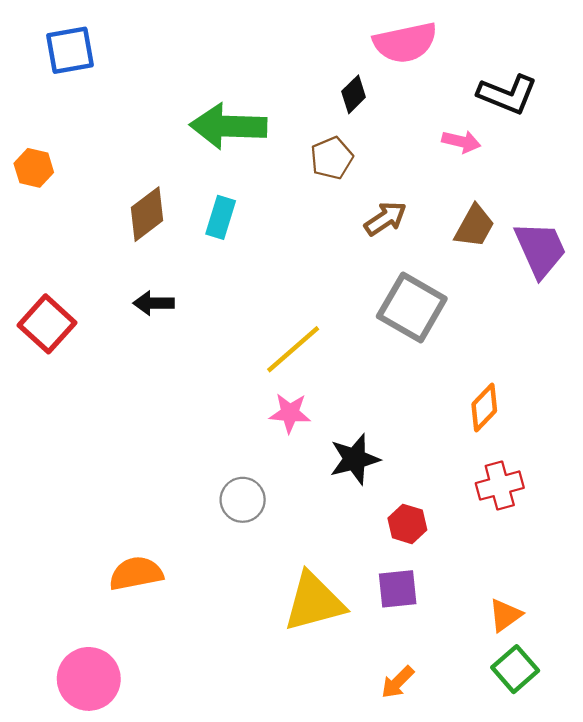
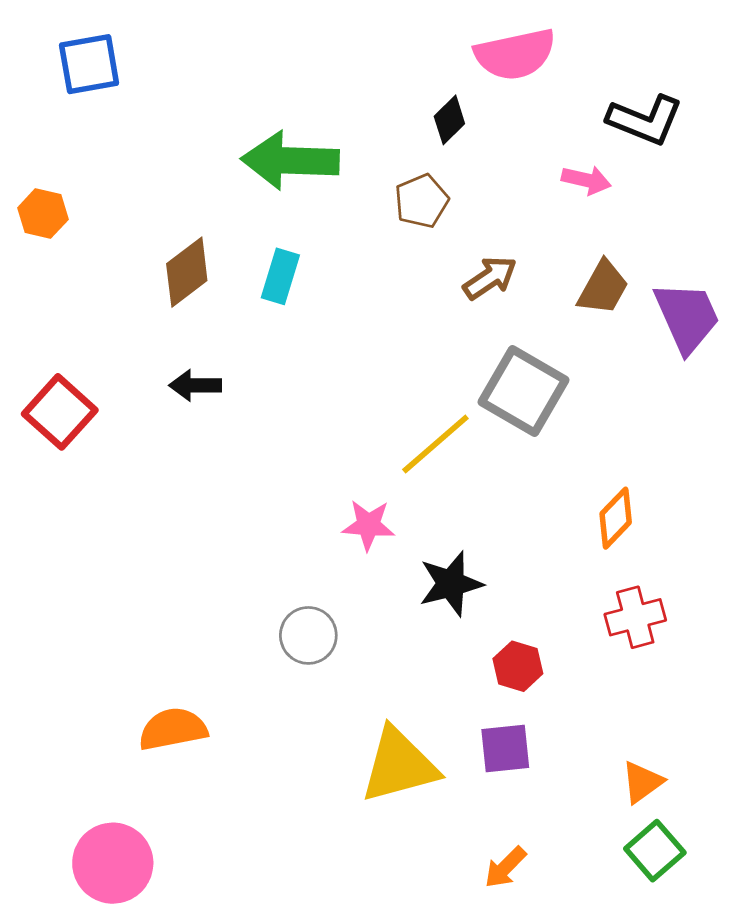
yellow line: (293, 349) -> (435, 444), moved

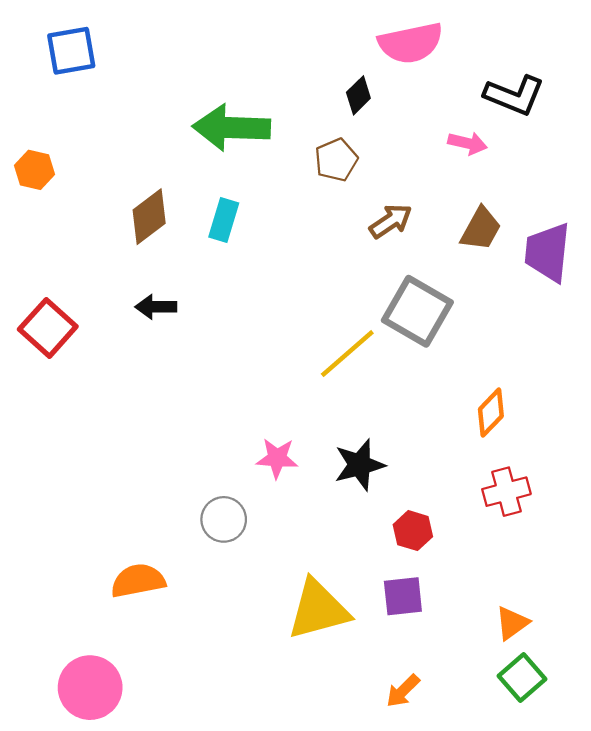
purple trapezoid: (687, 317) -> (548, 252), turned -150
pink star: (368, 525) -> (277, 458), moved
gray circle: (308, 635) -> (224, 519), moved

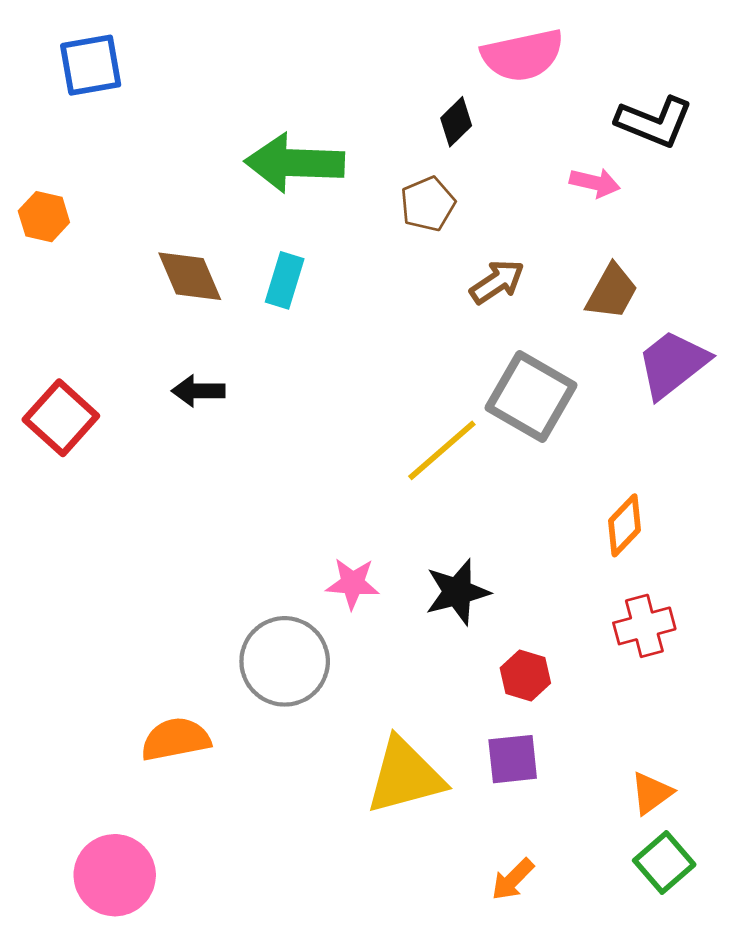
brown diamond: (149, 217) -> (190, 276), turned -76
purple trapezoid: (548, 252) -> (673, 364), moved, turned 46
gray circle: (224, 519) -> (285, 661), size x1.5

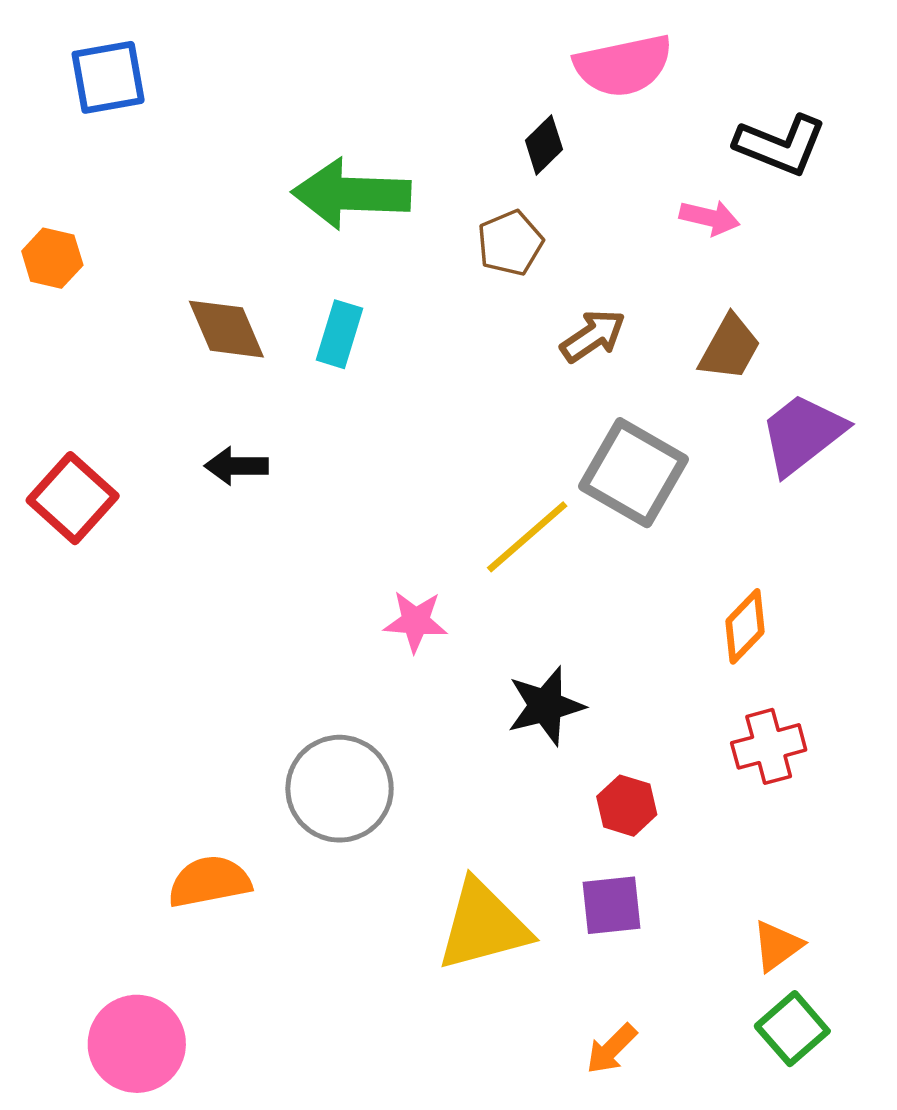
pink star: (353, 583) -> (416, 621), moved

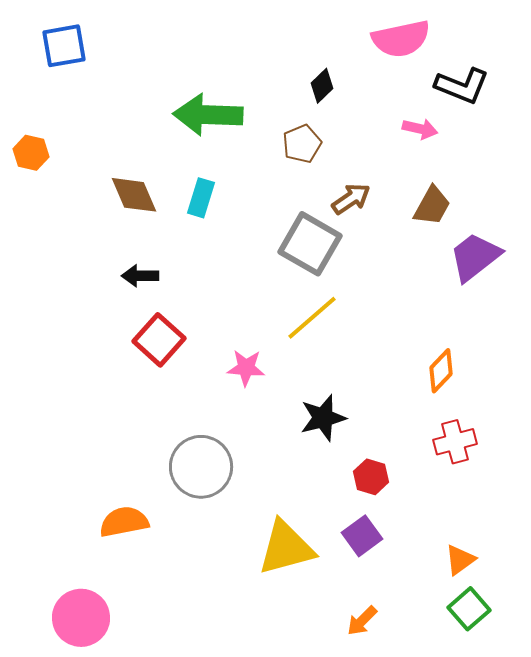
pink semicircle: (623, 66) -> (401, 39), moved
gray square: (634, 473) -> (310, 244), moved
red square: (73, 498) -> (159, 340), moved
purple square: (612, 905) -> (362, 536), turned -30

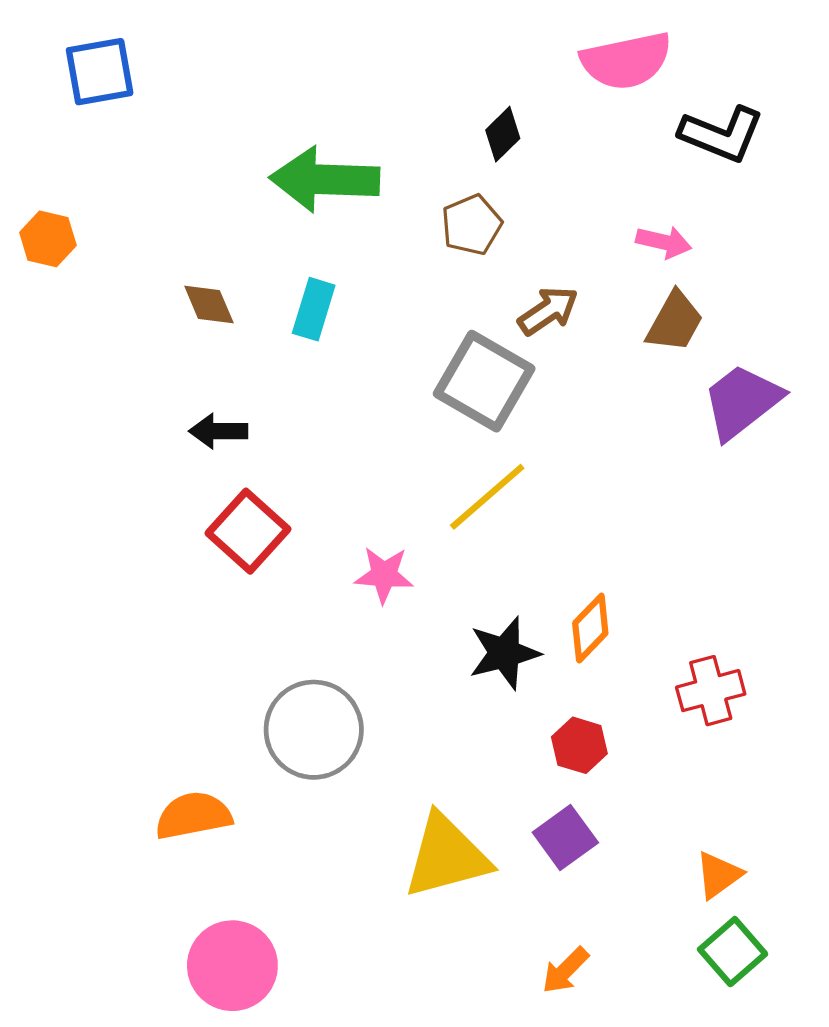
pink arrow: (420, 129) -> (664, 242), moved
brown diamond: (134, 195) -> (209, 305), size x0.7
orange diamond: (441, 371) -> (590, 628), moved
pink circle: (81, 618) -> (232, 966), moved

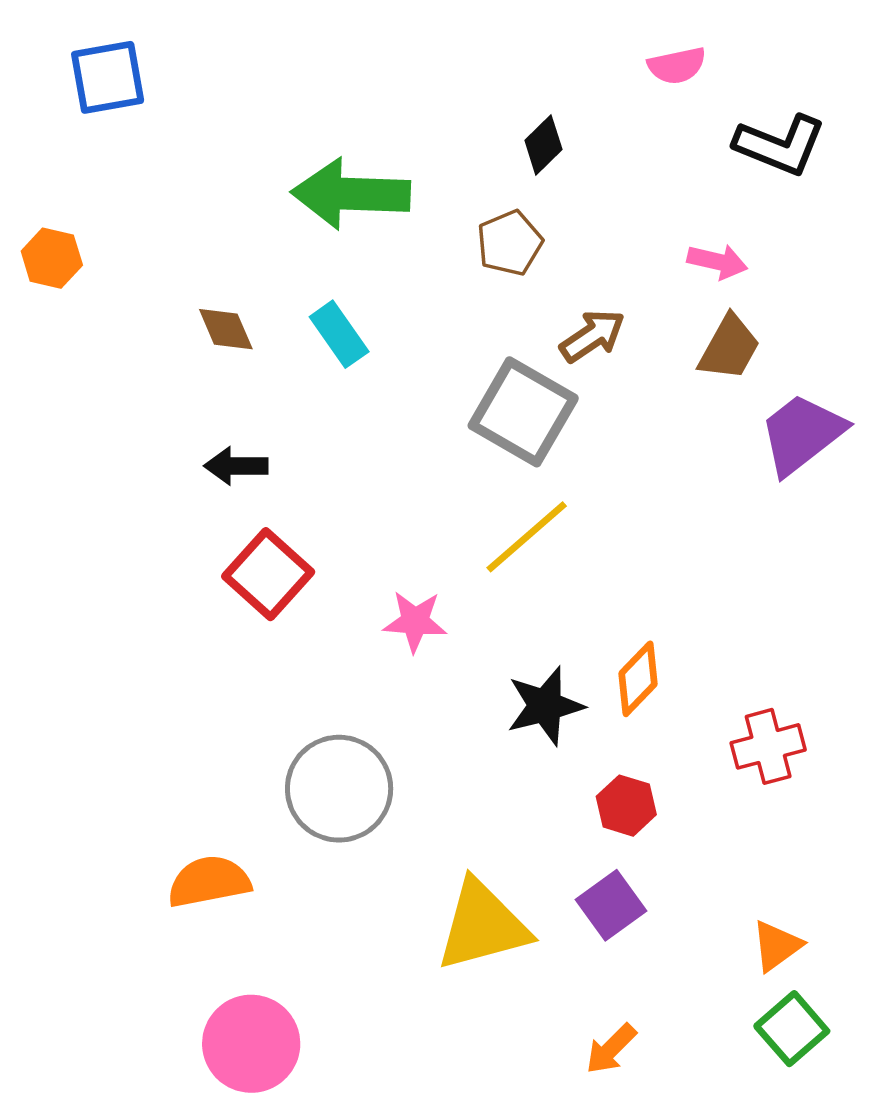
pink semicircle: (626, 61) -> (677, 66), size x0.6
cyan rectangle: (314, 309) -> (339, 334), turned -52

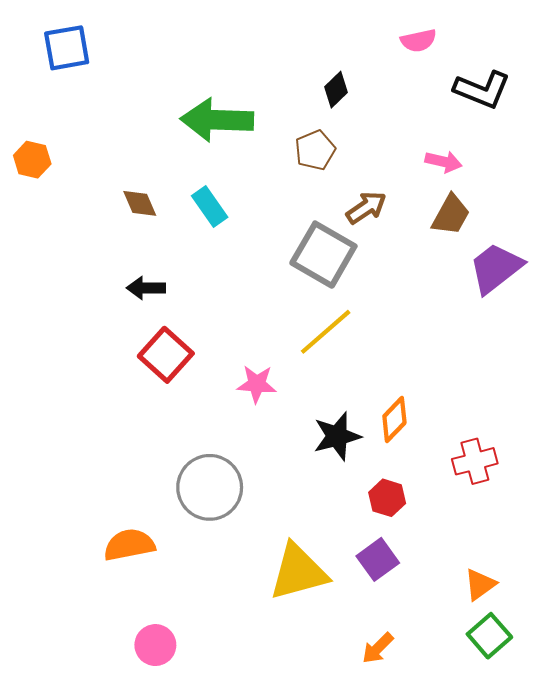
pink circle: (251, 1044) -> (155, 645), size x0.7

